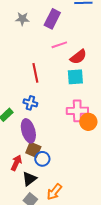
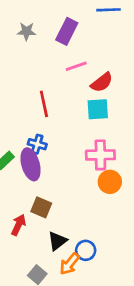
orange circle: (88, 122) -> (110, 182), moved
purple ellipse: (28, 131) -> (31, 164), moved
blue circle: (42, 159) -> (86, 250), moved
black triangle: (29, 179) -> (57, 241), moved

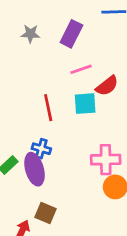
cyan square: (98, 109) -> (85, 104), moved

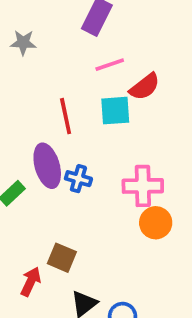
gray star: (30, 34) -> (23, 43), moved
blue cross: (41, 149) -> (78, 179), moved
purple ellipse: (35, 169) -> (47, 166), moved

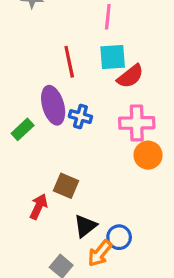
pink line: (110, 65) -> (108, 17), turned -65
red semicircle: (145, 87) -> (130, 76), moved

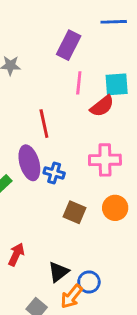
cyan square: (113, 57) -> (117, 84), moved
red semicircle: (130, 76) -> (102, 106), moved
pink cross: (137, 123) -> (105, 160), moved
brown square: (66, 186) -> (74, 212), moved

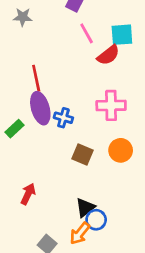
pink line: (79, 83) -> (87, 33), turned -35
red line: (44, 124) -> (36, 78), moved
black triangle: (58, 272) -> (85, 208), moved

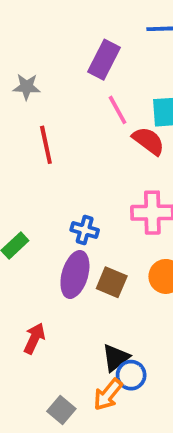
red semicircle: (108, 55) -> (148, 141), turned -105
red line: (36, 78) -> (46, 145), moved
purple ellipse: (40, 108) -> (75, 274), moved, turned 32

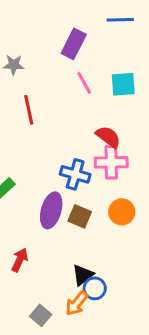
red semicircle: (148, 141) -> (108, 137), moved
blue cross: (85, 230) -> (75, 174), moved, size x1.4

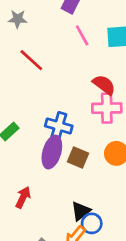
red line: (29, 110) -> (31, 60), turned -36
blue cross: (75, 174) -> (59, 126), moved

